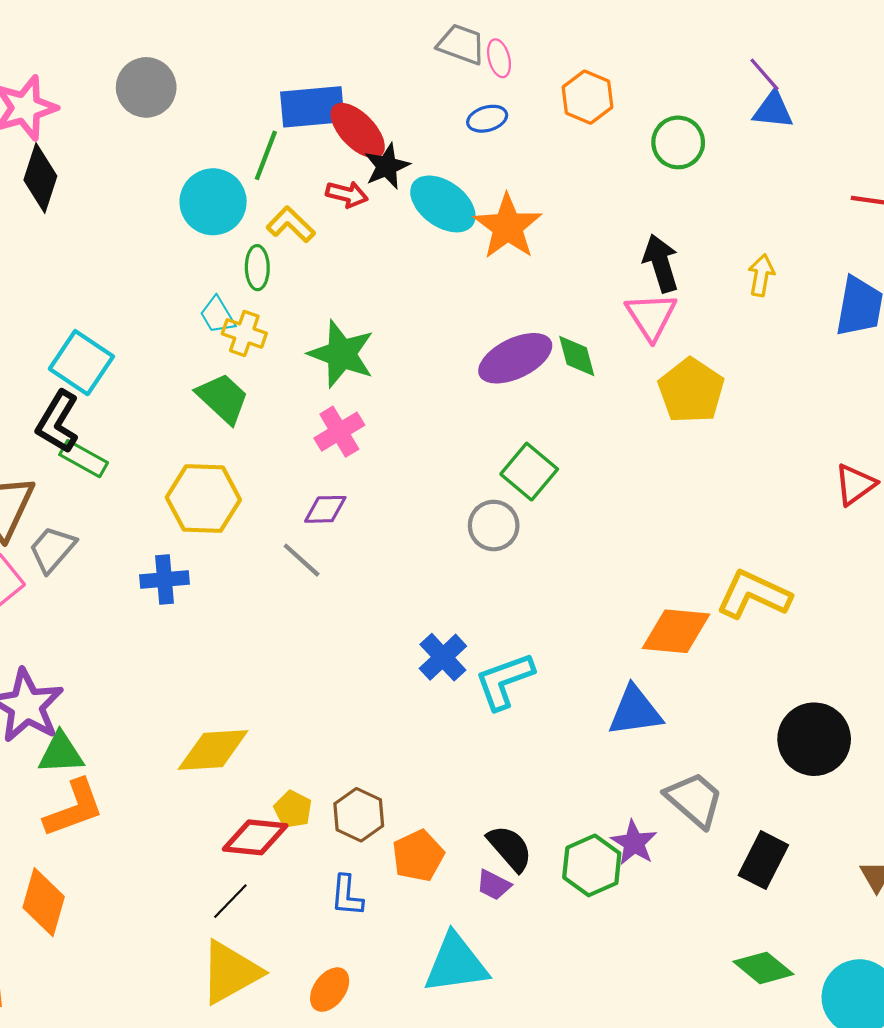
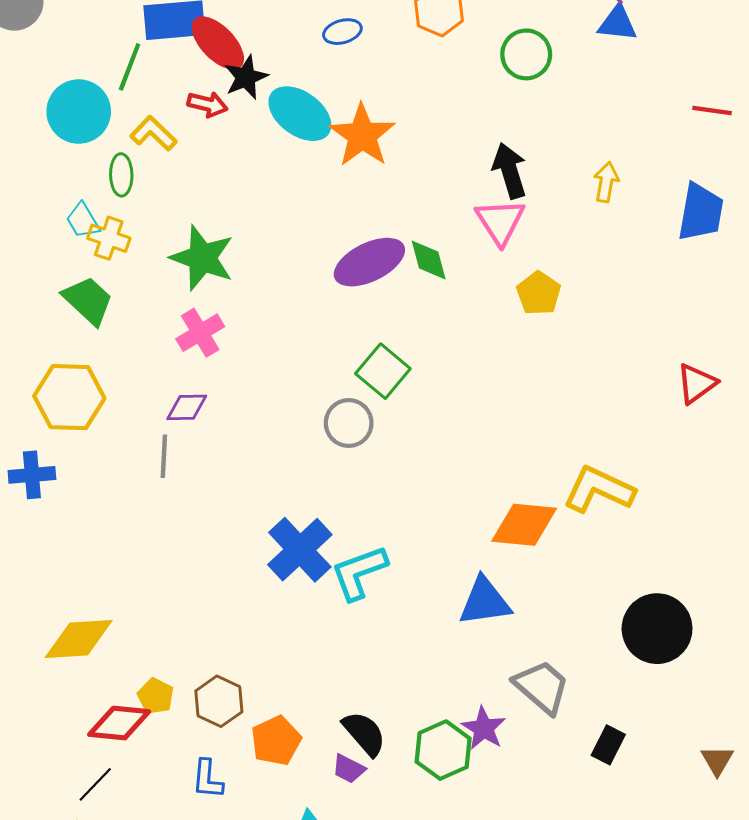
yellow pentagon: (691, 391) -> (539, 293), size x0.7
gray line: (302, 560) -> (164, 456), turned 51
blue cross: (443, 657) -> (300, 550), size x1.4
black rectangle: (763, 860) -> (608, 745), size x0.7

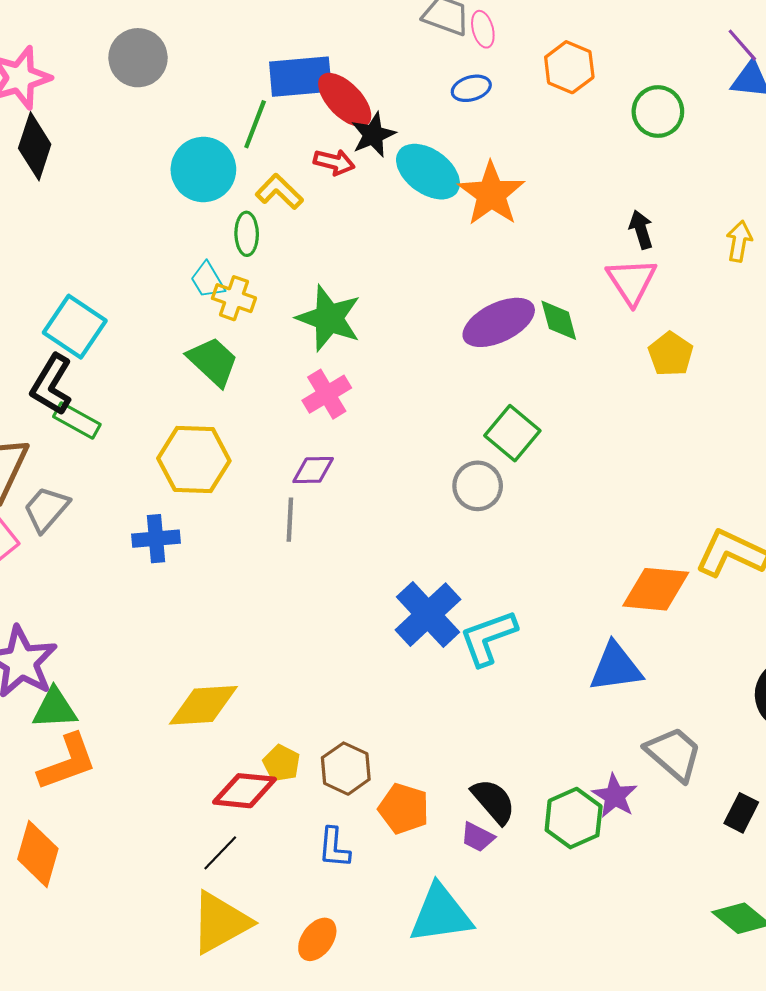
black arrow: (510, 171) -> (641, 230), size x0.7
orange pentagon: (276, 741) -> (404, 809), turned -30

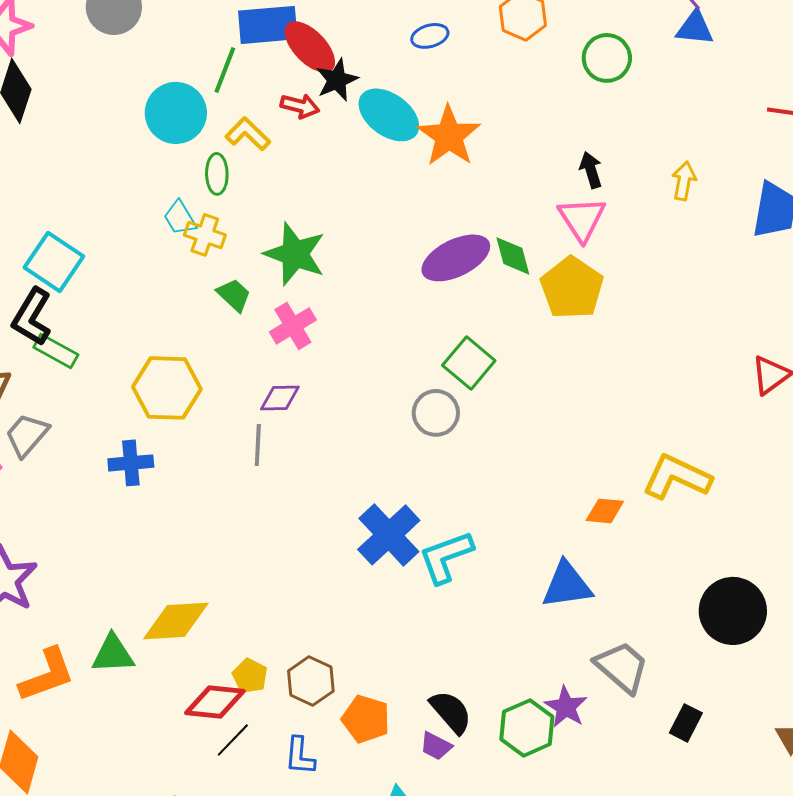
yellow pentagon: (671, 354) -> (572, 288), moved, size x1.5
green trapezoid: (213, 361) -> (234, 295), moved, size x0.7
orange diamond: (656, 589) -> (605, 511), size x0.6
green triangle: (55, 708) -> (113, 654), moved
black line: (220, 853) -> (233, 740), moved

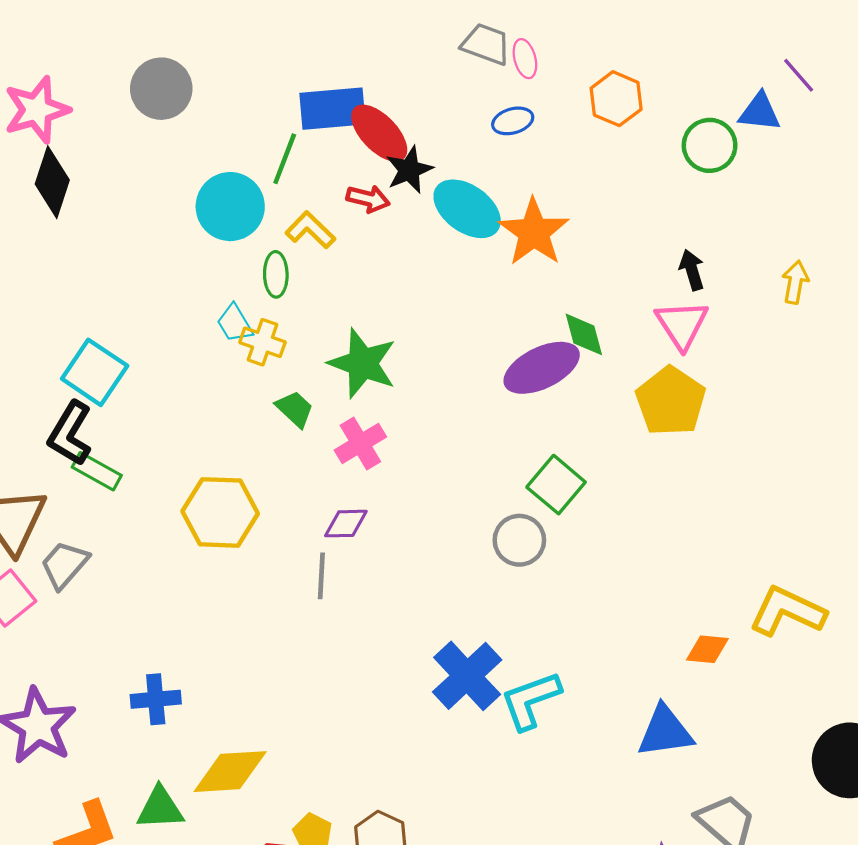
blue triangle: (695, 28) -> (760, 112), moved
green diamond: (513, 256) -> (584, 334), moved
blue cross: (131, 463) -> (156, 699), moved

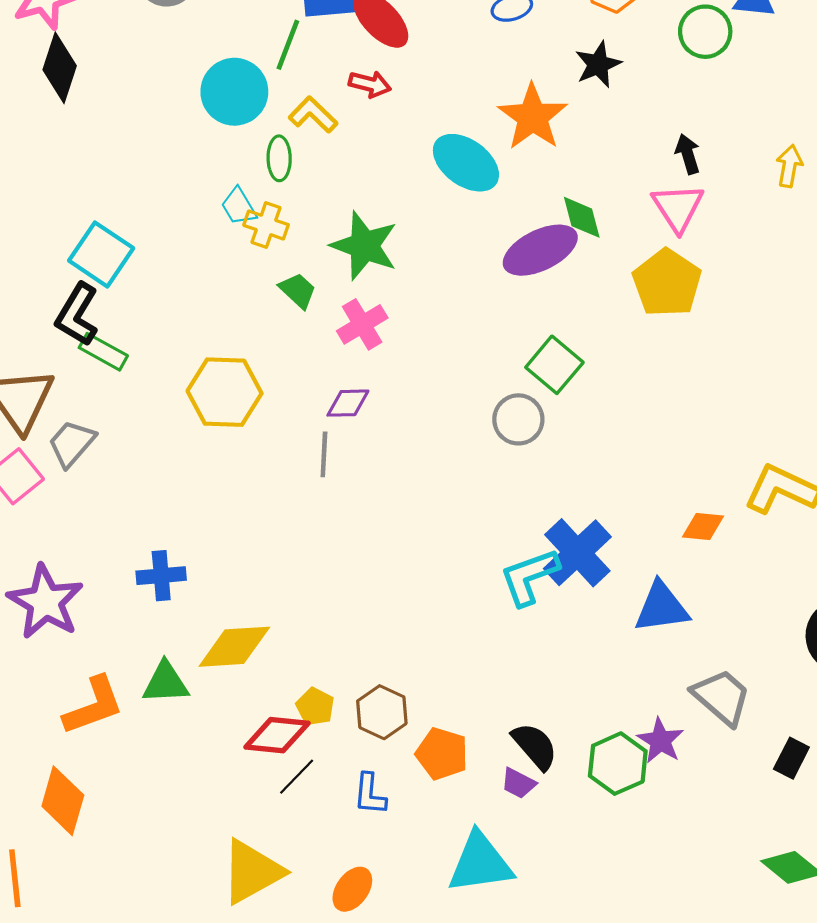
black star: (409, 170) -> (598, 64), moved
cyan ellipse: (467, 209) -> (466, 163), moved
blue cross: (467, 676) -> (577, 553), moved

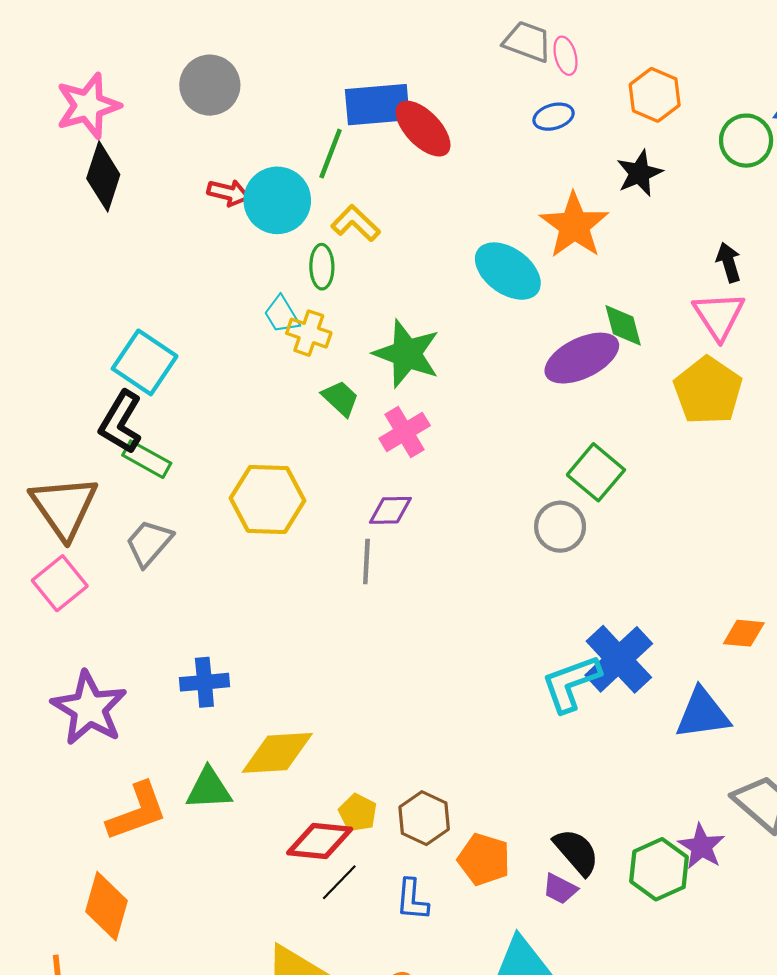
red arrow: (370, 84) -> (228, 193), moved
gray trapezoid: (72, 443) -> (149, 543), moved

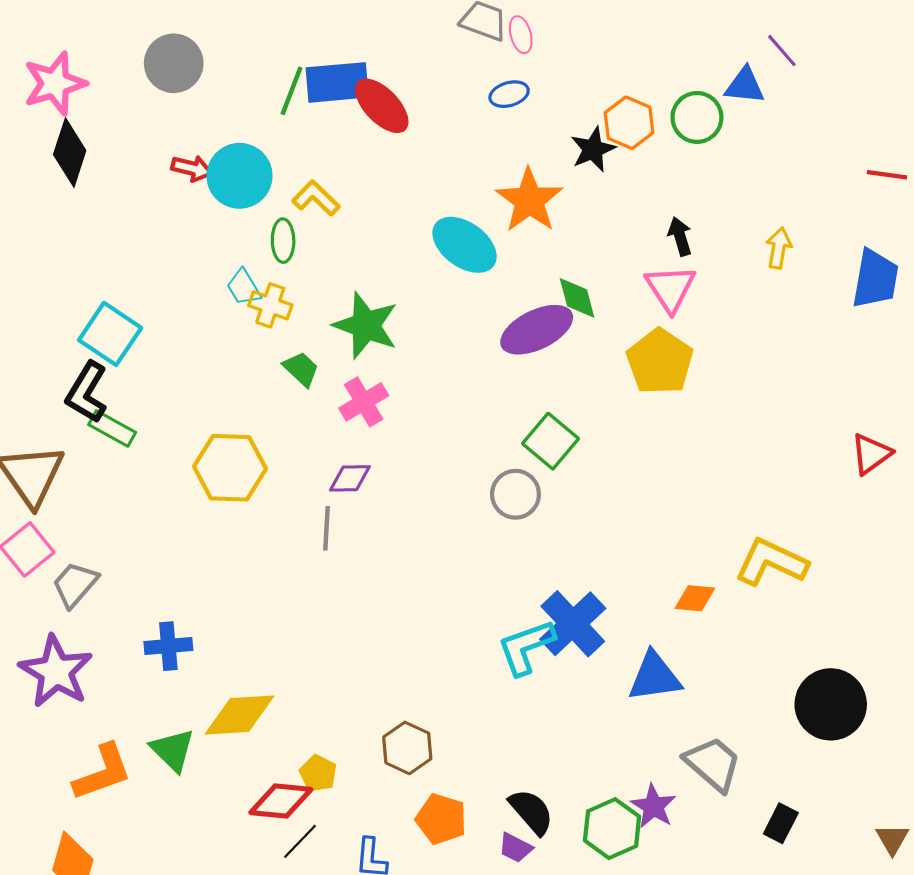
orange hexagon: (655, 95) -> (629, 123), moved
green line: (331, 154) -> (292, 91), moved
gray trapezoid: (149, 543) -> (75, 584), moved
green triangle: (209, 789) -> (173, 750), turned 48
brown hexagon: (424, 818) -> (407, 748), moved

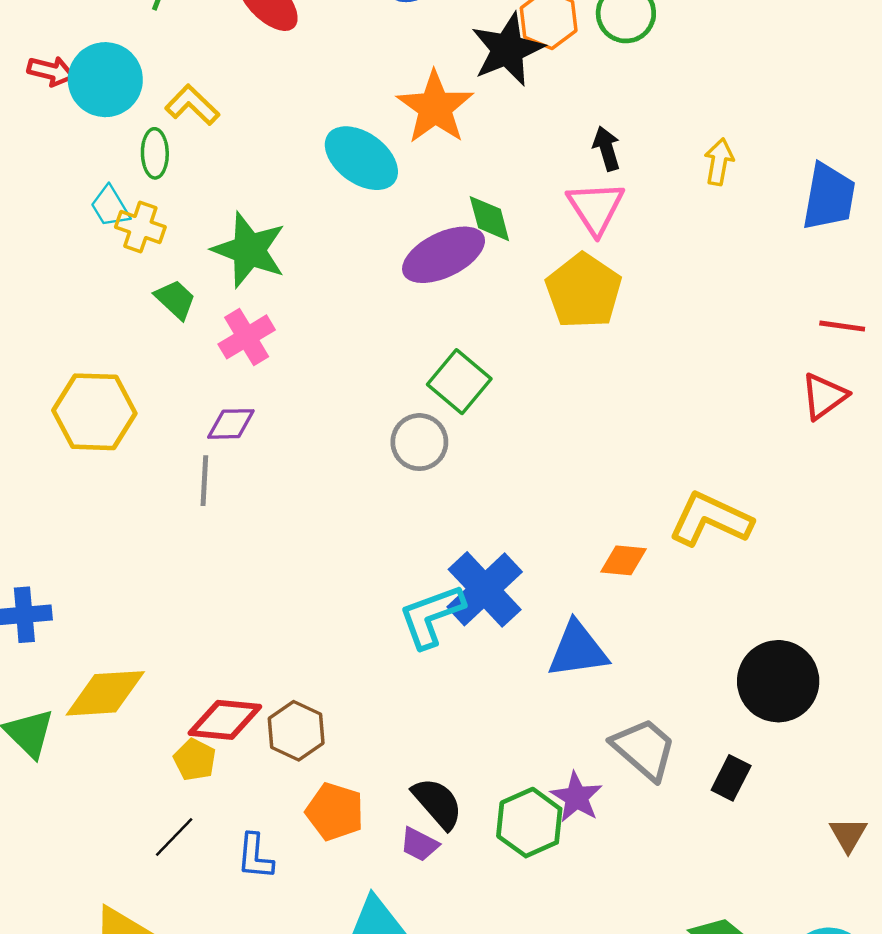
black star: (593, 149) -> (508, 49), size x1.4
red line: (887, 175) -> (842, 326), moved
red diamond: (281, 801) -> (225, 720), moved
black rectangle: (781, 823) -> (731, 778), moved

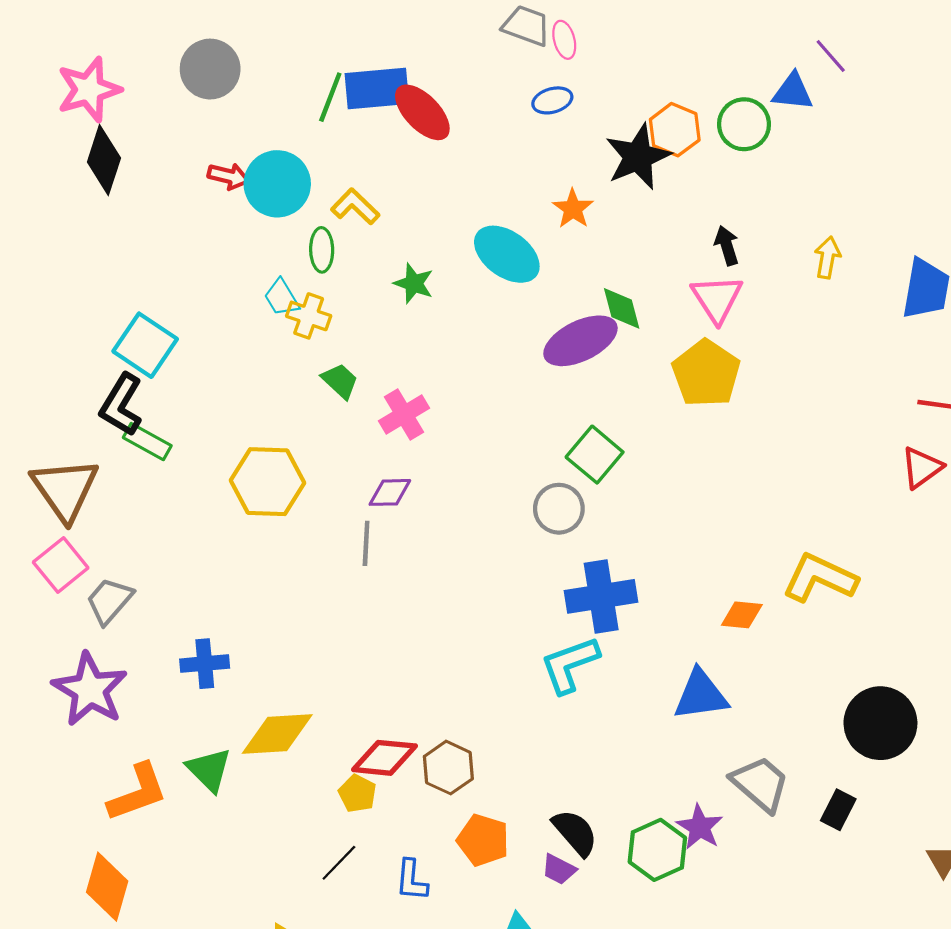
orange star: (435, 107) -> (573, 209), size x0.6
green star: (249, 250) -> (414, 283), moved, size x0.6
blue cross: (485, 589) -> (601, 596), moved, turned 34

